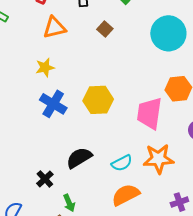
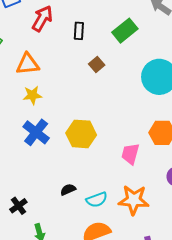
orange triangle: (54, 27) -> (28, 64), moved
pink trapezoid: (149, 113) -> (130, 154), size x0.7
black semicircle: (79, 158) -> (68, 190), moved, size x0.6

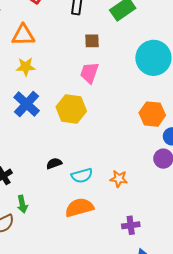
brown square: (97, 65) -> (92, 41), turned 35
pink trapezoid: (130, 154) -> (89, 73), moved
orange star: (134, 200) -> (119, 179), size x0.6

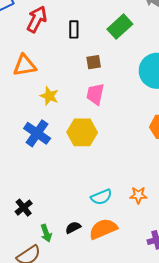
yellow star: (26, 67) -> (49, 96), moved, turned 30
black semicircle: (54, 163) -> (73, 228), moved

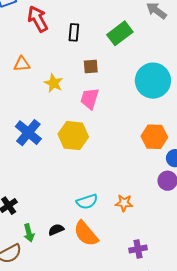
red arrow: (37, 19) -> (38, 19), turned -60
orange triangle: (25, 66) -> (22, 64), size x0.7
yellow star: (49, 96) -> (54, 83), moved
orange semicircle: (103, 229) -> (86, 234), turned -112

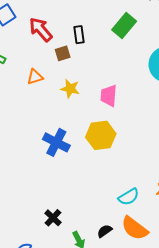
brown square: (91, 67) -> (63, 53), moved

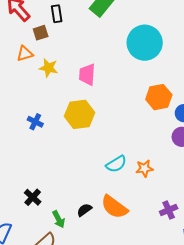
orange triangle: (35, 77) -> (25, 54), moved
blue cross: (56, 142) -> (35, 122), size x0.6
cyan semicircle: (129, 197) -> (116, 164), moved

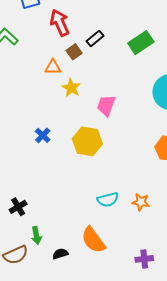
black rectangle: (57, 14) -> (95, 38), turned 42
brown square: (41, 33) -> (74, 52), turned -35
orange star: (144, 168) -> (141, 202), moved
black semicircle: (84, 210) -> (60, 254), moved

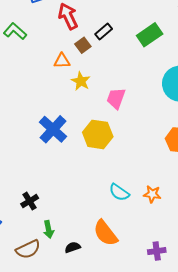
blue cross: (43, 135) -> (53, 129), size x1.8
cyan semicircle: (108, 200) -> (119, 192), turned 50

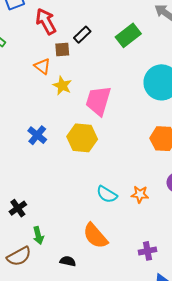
brown square: (83, 45) -> (62, 49), turned 35
orange triangle: (62, 61) -> (42, 66), turned 42
pink trapezoid: (116, 98) -> (98, 101), size x1.4
blue cross: (53, 129) -> (37, 135), size x0.7
black semicircle: (73, 247) -> (68, 261), moved, turned 35

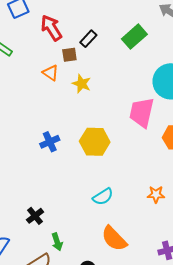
yellow star: (62, 86) -> (82, 84), moved
pink trapezoid: (98, 101) -> (142, 112), moved
blue cross: (37, 135) -> (50, 142), turned 30
cyan semicircle: (107, 194) -> (103, 197), moved, turned -60

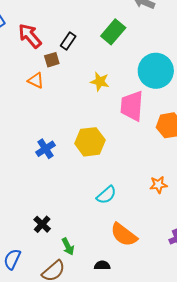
yellow star: (82, 84) -> (100, 82), moved

